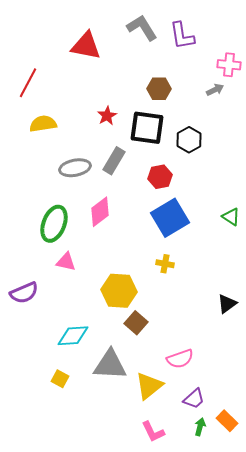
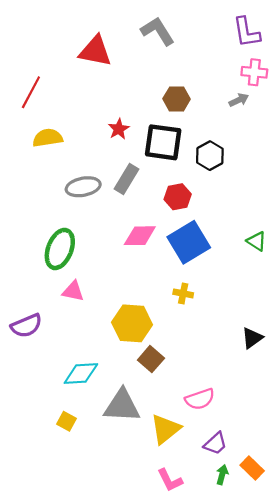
purple L-shape: (182, 36) -> (247, 32), moved
pink diamond: (100, 212) -> (140, 236), moved, turned 36

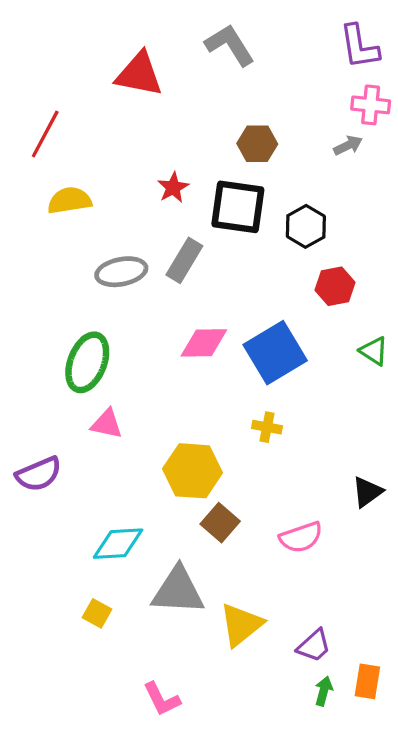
red hexagon: (178, 197) -> (335, 286), moved
pink semicircle: (200, 399) -> (301, 537), moved
orange rectangle: (252, 468) -> (367, 681), turned 55
pink L-shape: (170, 480) -> (162, 699), moved

